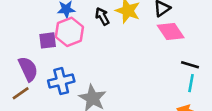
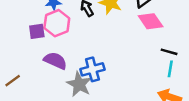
purple semicircle: (28, 69) -> (55, 61), moved, turned -40
blue cross: (61, 81) -> (92, 69), moved

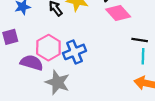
pink hexagon: (57, 23) -> (48, 48), moved
blue cross: (92, 69) -> (75, 52), moved

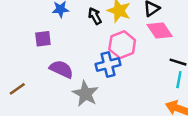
pink hexagon: (48, 48) -> (122, 45), moved

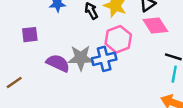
purple square: (43, 39) -> (30, 35), moved
gray star: (85, 94) -> (81, 58), moved, turned -30

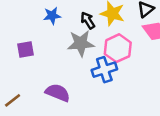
gray star: (81, 58) -> (81, 43), moved
purple semicircle: (58, 63) -> (58, 93), moved

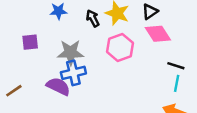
gray star: (81, 43) -> (71, 52), moved
blue cross: (104, 70) -> (73, 73), moved

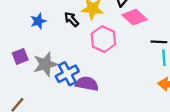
gray star: (71, 52) -> (45, 64), moved
purple semicircle: (58, 86) -> (87, 84), moved

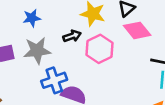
black arrow: (71, 19) -> (72, 36), moved, turned 105
gray star: (45, 64) -> (37, 51), moved

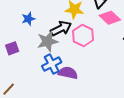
black arrow: (72, 36) -> (61, 28), size x1.5
gray star: (37, 51) -> (48, 41), moved

